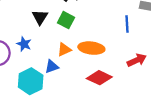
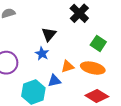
green square: (66, 20) -> (98, 43), moved
blue star: (24, 44) -> (42, 54), moved

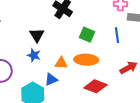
orange triangle: (68, 66) -> (61, 63), turned 32

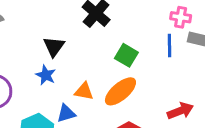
blue line: (117, 35) -> (170, 46), moved
orange ellipse: (86, 60) -> (120, 91), turned -50

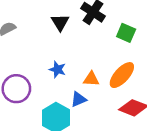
black triangle: (54, 47) -> (60, 22), moved
green square: (126, 55) -> (126, 33), moved

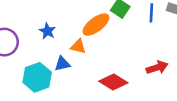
orange ellipse: (122, 75) -> (96, 25), moved

